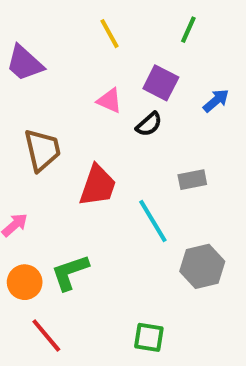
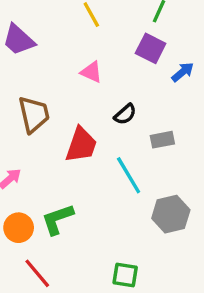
purple square: (161, 83) -> (151, 48), moved
black semicircle: (149, 124) -> (125, 114), moved

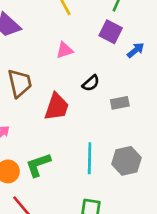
pink triangle: (91, 72) -> (65, 50), turned -42
cyan line: (129, 175) -> (90, 158), moved, turned 32

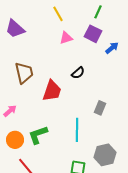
pink triangle: (65, 50) -> (66, 38), moved
gray rectangle: (120, 103) -> (100, 108), moved, turned -56
gray hexagon: (126, 161) -> (105, 155), moved

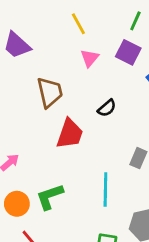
pink triangle: (66, 38) -> (90, 58), turned -32
brown trapezoid: (24, 73) -> (50, 92), moved

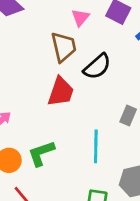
brown trapezoid: (50, 92) -> (64, 47), moved
black semicircle: (107, 108) -> (97, 67), size x1.5

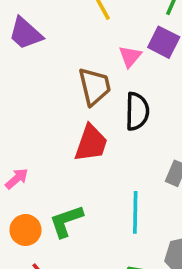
pink triangle: (80, 18) -> (130, 56), moved
black semicircle: (97, 67) -> (137, 111), turned -48

